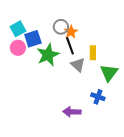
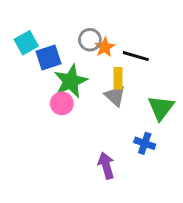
black line: (70, 46) -> (136, 56), moved, turned -54
pink circle: (18, 48) -> (62, 103), moved
yellow rectangle: (93, 53) -> (118, 78), moved
purple arrow: (72, 112) -> (106, 166), turned 72

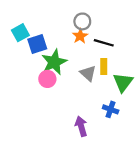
gray circle: (90, 40) -> (82, 21), moved
yellow rectangle: (118, 78) -> (104, 67), moved

